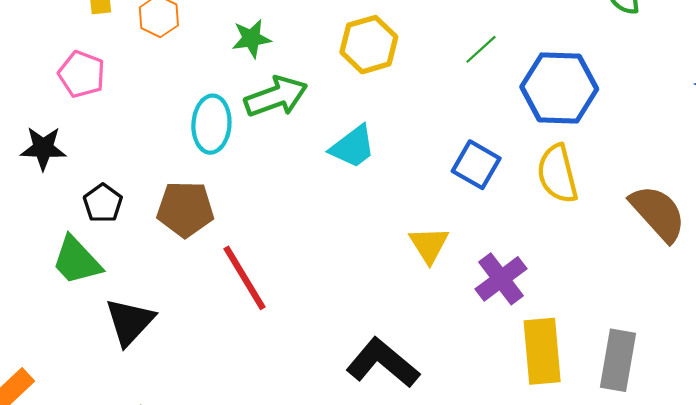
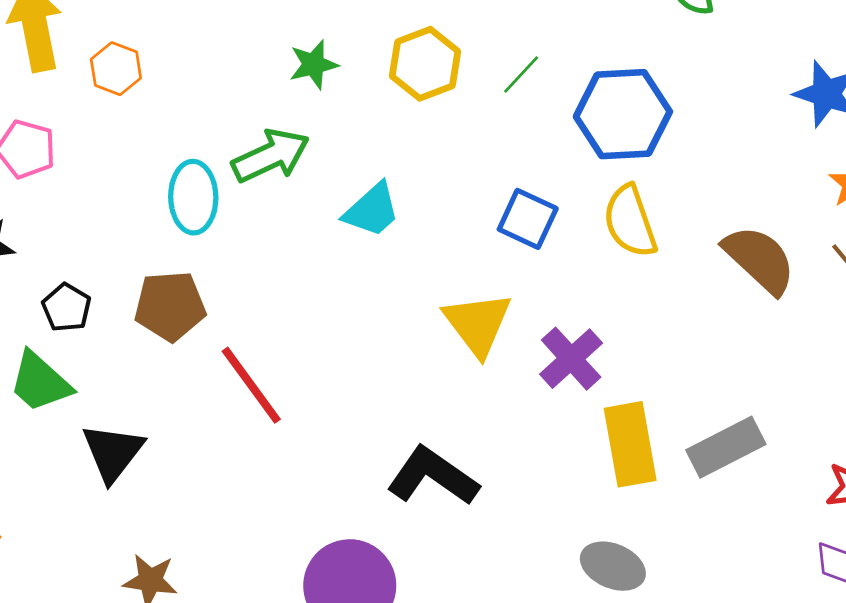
green star: (251, 39) -> (314, 65), moved
yellow hexagon: (369, 45) -> (425, 64), moved
yellow triangle: (429, 245) -> (478, 324), size x1.4
gray rectangle: (618, 360) -> (726, 447), turned 58

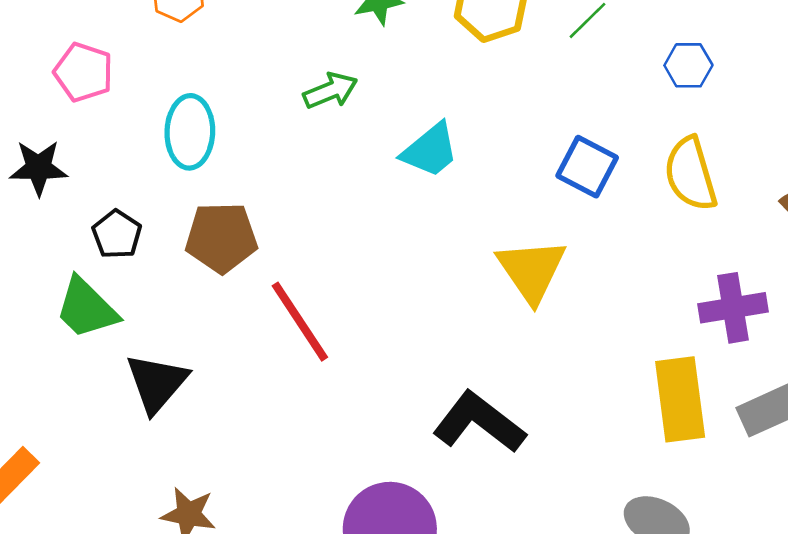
blue hexagon: (623, 114) -> (688, 65), size x0.5
green arrow: (271, 156) -> (330, 91), size x0.7
cyan ellipse: (193, 197) -> (190, 132), moved
purple cross: (571, 359) -> (733, 308), moved, turned 30

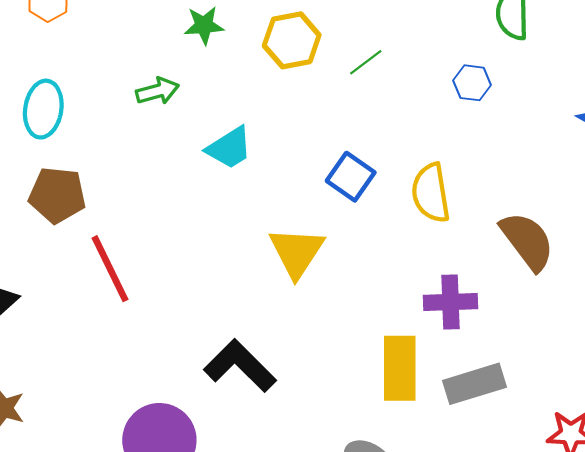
blue hexagon: (688, 65) -> (472, 83), moved

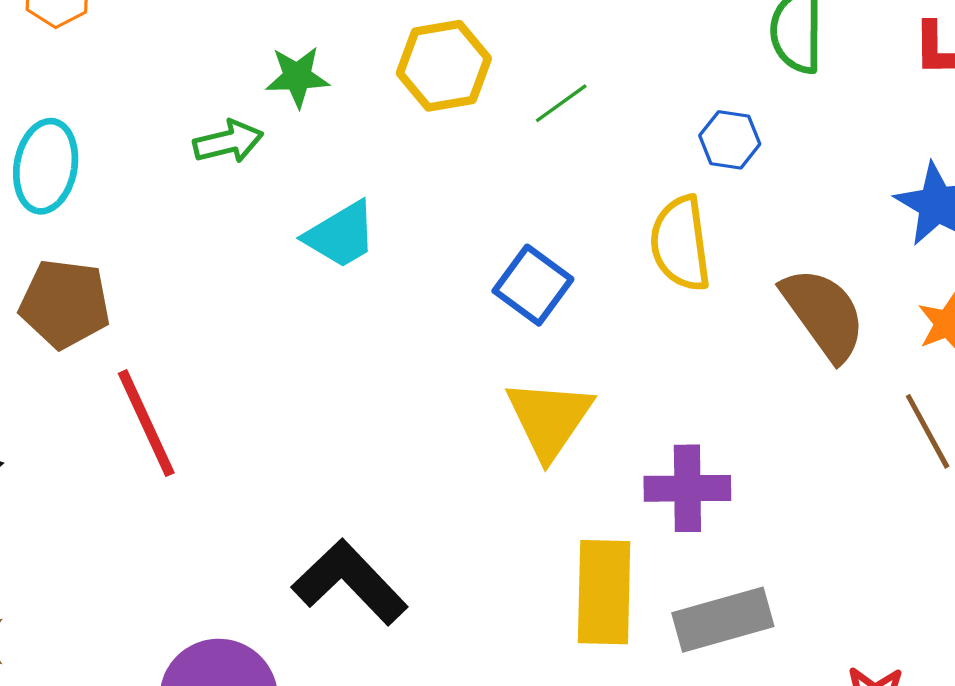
green star: (204, 25) -> (297, 77), moved
yellow semicircle: (431, 193) -> (681, 244), moved
brown semicircle: (527, 241) -> (824, 314), moved
yellow triangle: (297, 252) -> (549, 419), moved

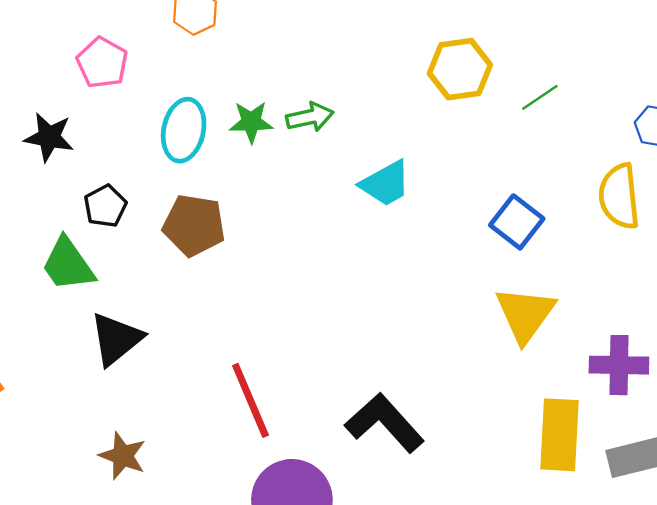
green star: (297, 77) -> (251, 122), moved
red line: (146, 423) -> (250, 400), moved

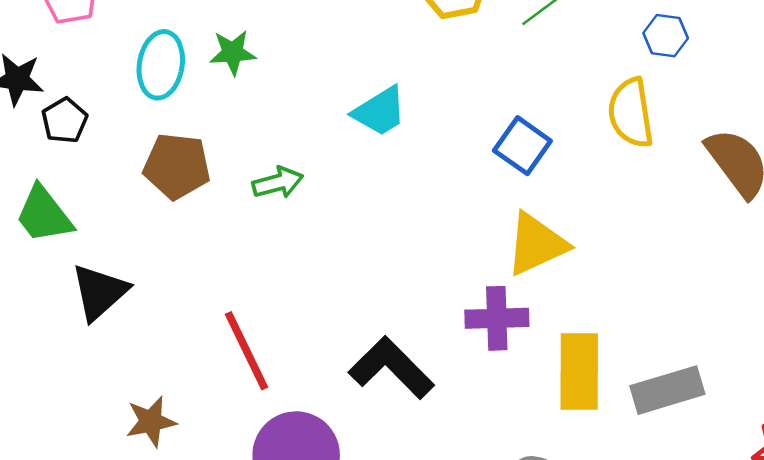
green arrow: (310, 117) -> (278, 183), moved
black pentagon: (105, 206) -> (65, 120), moved
yellow triangle: (525, 314) -> (536, 244), turned 32
purple cross: (619, 365) -> (497, 318), moved
brown star: (123, 456) -> (151, 422), moved, turned -30

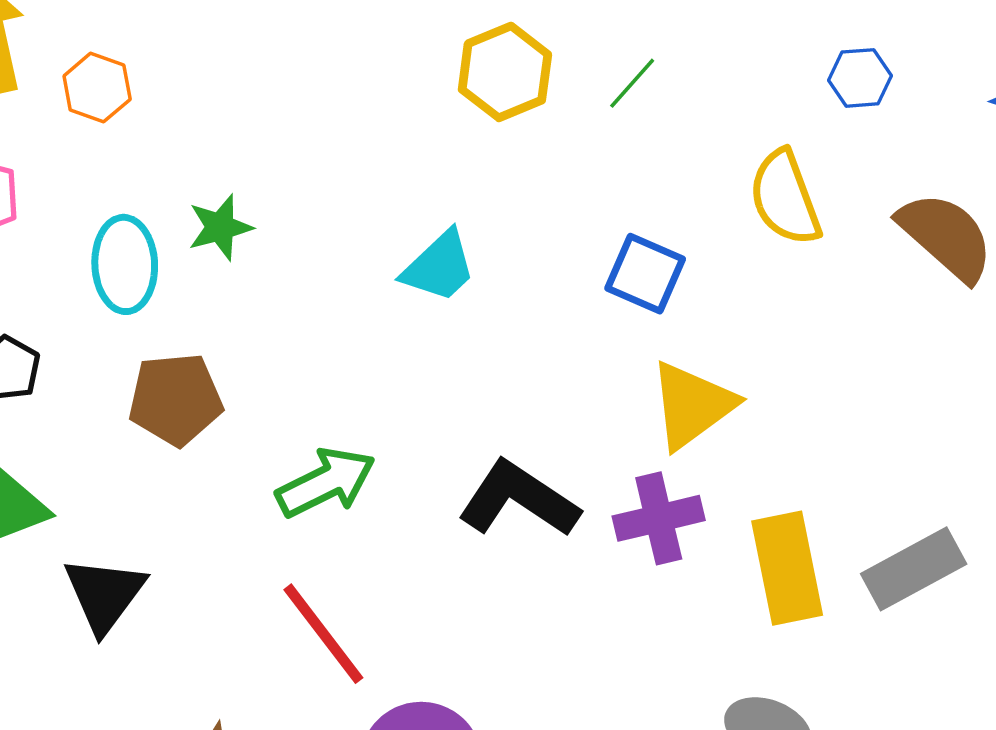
blue hexagon: (666, 36) -> (860, 78), moved
green arrow: (278, 183) -> (326, 482), moved, size x1.4
black L-shape: (391, 368) -> (518, 499), moved

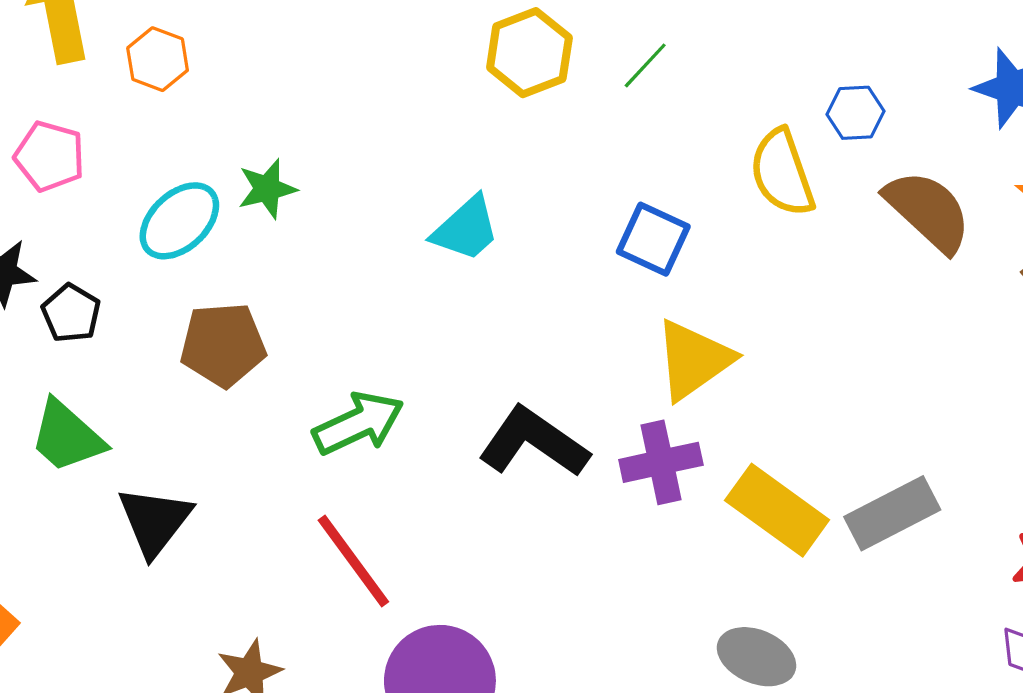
blue hexagon: (860, 78) -> (856, 113), moved
cyan ellipse: (125, 264) -> (179, 221), turned 48
yellow rectangle: (787, 568) -> (777, 510), turned -44

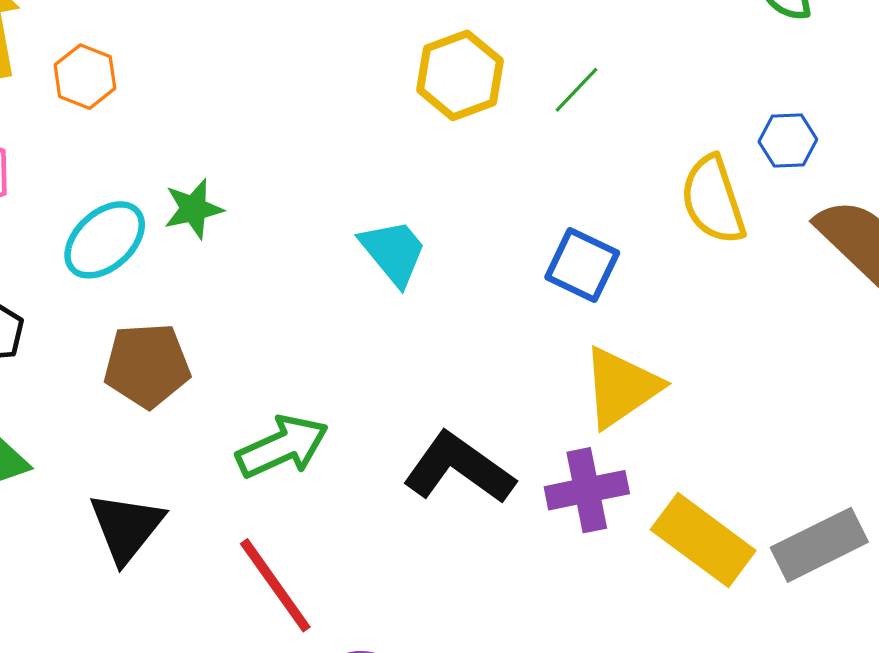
cyan trapezoid: (466, 229) -> (393, 252), turned -88
black triangle: (155, 521) -> (126, 527), moved

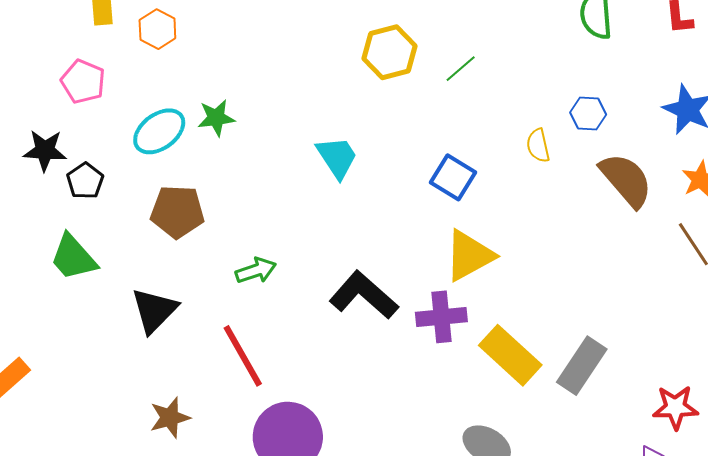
yellow semicircle: (713, 200) -> (538, 146), size x0.6
green arrow: (282, 447) -> (256, 271), size x0.7
gray rectangle: (819, 545) -> (582, 366), turned -36

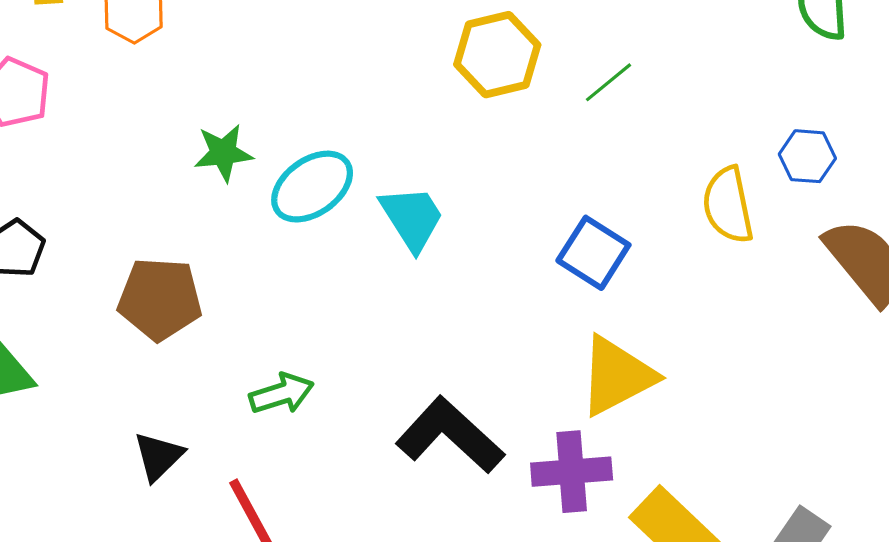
cyan ellipse: (159, 131) -> (312, 187), moved
yellow semicircle: (538, 146) -> (728, 205), size x1.4
black triangle: (154, 310) -> (158, 456), moved, size x0.7

